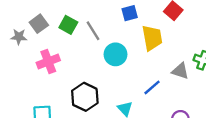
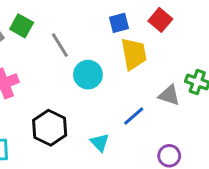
blue square: (130, 13) -> (119, 23), moved
green square: (68, 25) -> (22, 26), moved

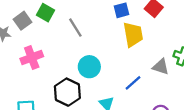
cyan circle: (88, 75) -> (89, 67), moved

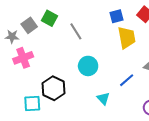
pink cross: (32, 58) -> (23, 58), moved
black hexagon: (67, 92) -> (54, 88), moved

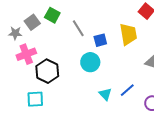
blue square: (116, 16) -> (100, 40), moved
blue line: (127, 80) -> (127, 90), moved
black hexagon: (54, 88) -> (47, 71), moved

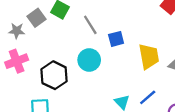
yellow trapezoid: (128, 34) -> (149, 56), moved
pink cross: (26, 54) -> (17, 61), moved
cyan circle: (90, 62) -> (89, 60), moved

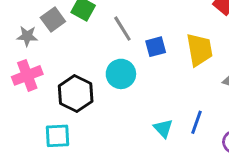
yellow trapezoid: (149, 56) -> (200, 50), moved
blue line: (148, 97) -> (196, 122), turned -30

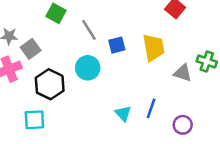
gray square: (53, 19) -> (31, 49), moved

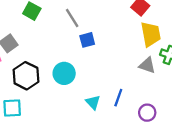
gray line: (89, 30) -> (72, 18), moved
yellow trapezoid: (154, 48) -> (151, 34), moved
cyan circle: (88, 68) -> (64, 73), moved

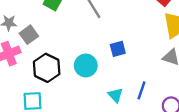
blue square: (87, 40) -> (118, 49), moved

